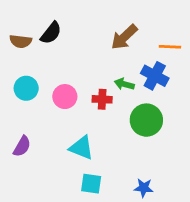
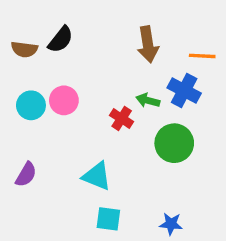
brown arrow: (124, 37) -> (148, 44), turned -56
pink circle: (65, 97) -> (64, 100), moved
red cross: (102, 99) -> (122, 118), turned 30

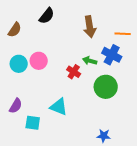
black semicircle: (61, 39) -> (47, 16), moved
brown semicircle: (24, 49) -> (15, 30), turned -63
cyan square: (108, 219) -> (33, 123), moved

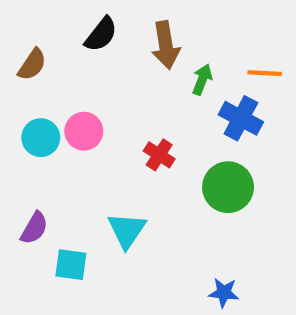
brown arrow: (90, 27) -> (166, 45), moved
green arrow: (90, 61) -> (202, 80), moved, turned 96
cyan triangle: (59, 107) -> (127, 230), turned 42

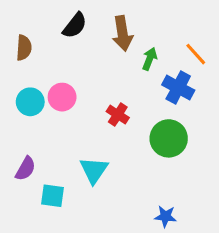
brown semicircle: (32, 64) -> (24, 48), turned -30
orange line: (265, 73) -> (196, 54), turned 45

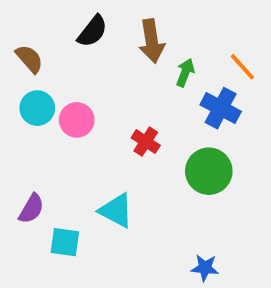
brown semicircle: (24, 48) -> (29, 59), turned -45
cyan circle: (30, 102) -> (37, 108), moved
cyan triangle: (94, 170) -> (116, 211), turned -36

